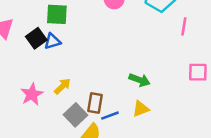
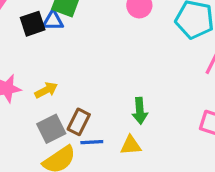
blue triangle: (52, 41) -> (53, 21), moved
green arrow: (139, 80) -> (140, 111), turned 48

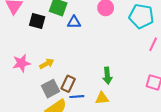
blue triangle: (53, 21) -> (74, 22), moved
black square: (33, 24) -> (37, 21), turned 35

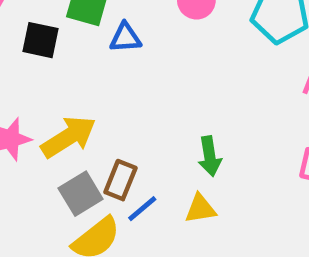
yellow arrow: (47, 64) -> (68, 137), size x1.6
blue line: (77, 97) -> (142, 209), turned -32

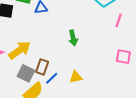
green arrow: (210, 156) -> (73, 38), moved
gray square: (81, 194) -> (26, 73), turned -30

